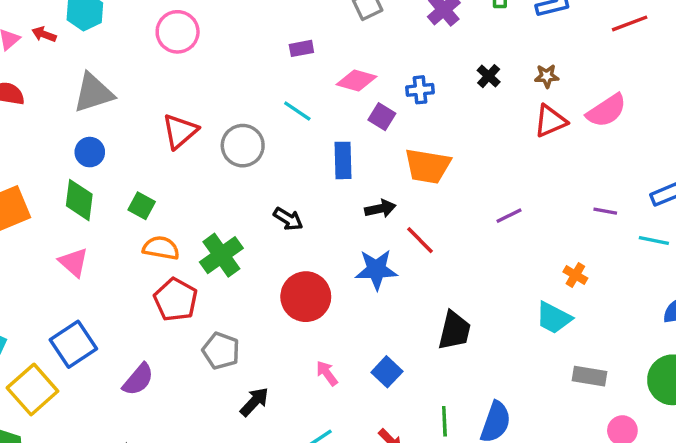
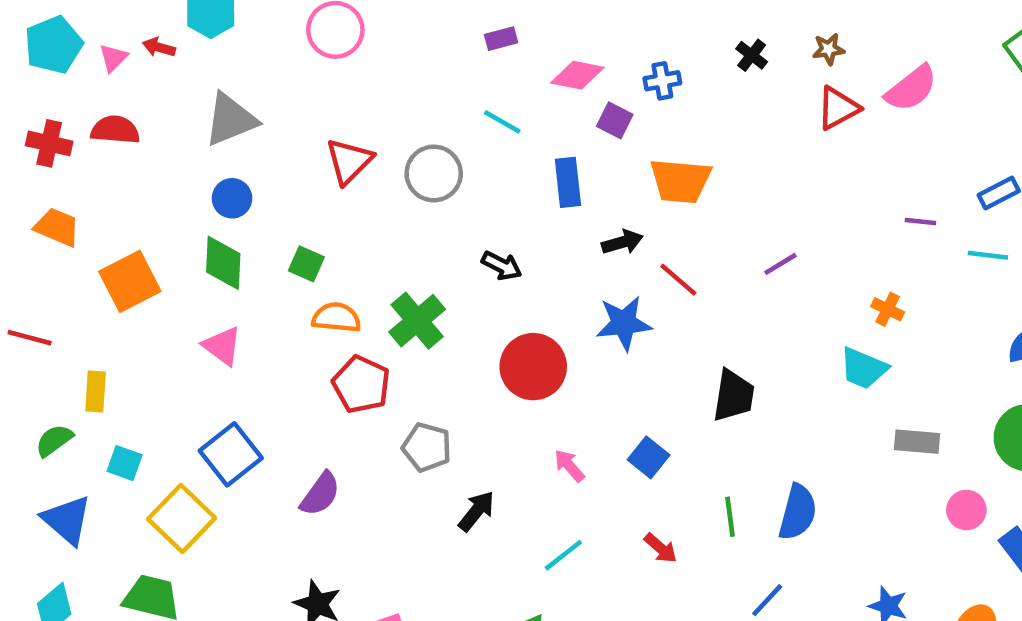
purple line: (509, 216) -> (781, 264), moved

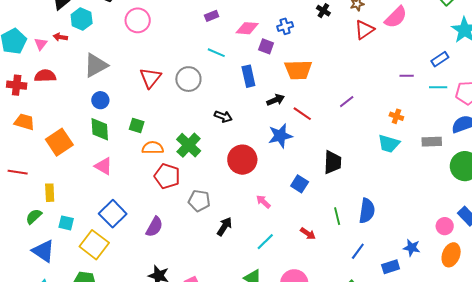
gray rectangle: (917, 442) -> (432, 142), moved
blue square: (649, 457) -> (300, 184), moved
pink circle: (966, 510) -> (445, 226), moved

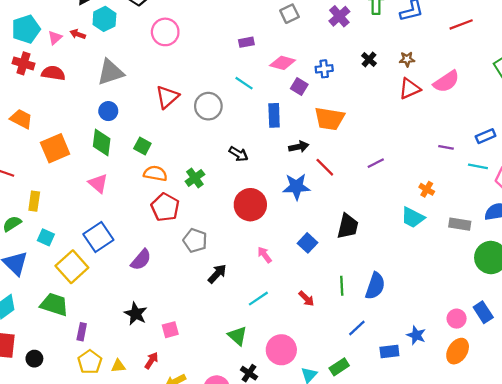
red cross: (17, 85) -> (23, 63), moved
green cross: (189, 145) -> (195, 178), size x0.7

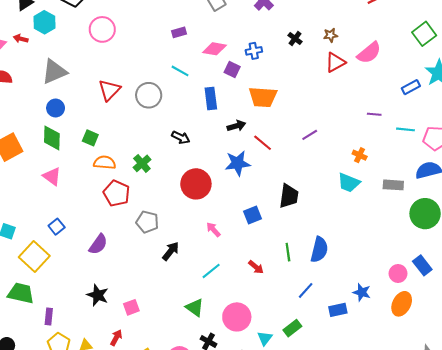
blue rectangle: (486, 136) -> (411, 87), moved
blue square: (98, 237) -> (57, 227), size x0.6
blue square: (308, 243) -> (253, 215), turned 30

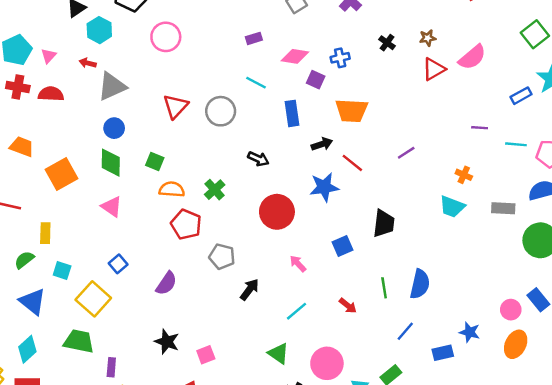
red arrow: (21, 39) -> (88, 63), moved

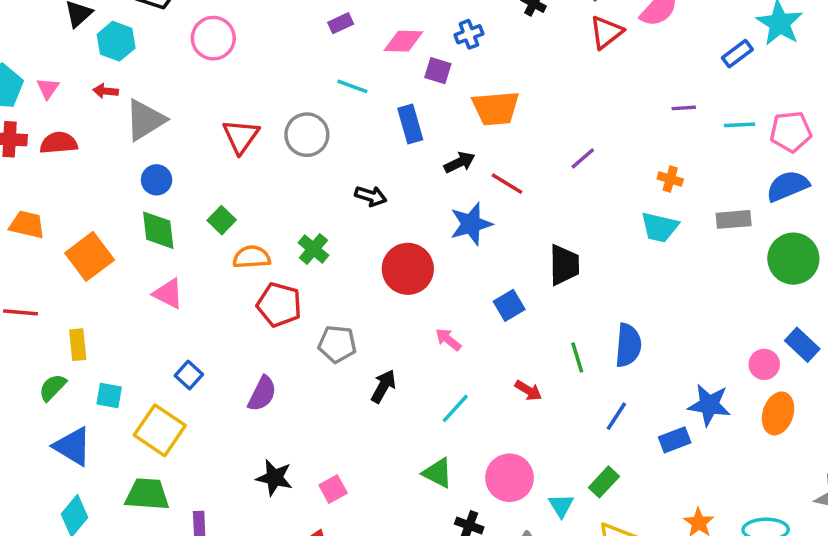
green square: (155, 162) -> (222, 220), turned 30
blue star: (470, 332) -> (709, 405), size x1.4

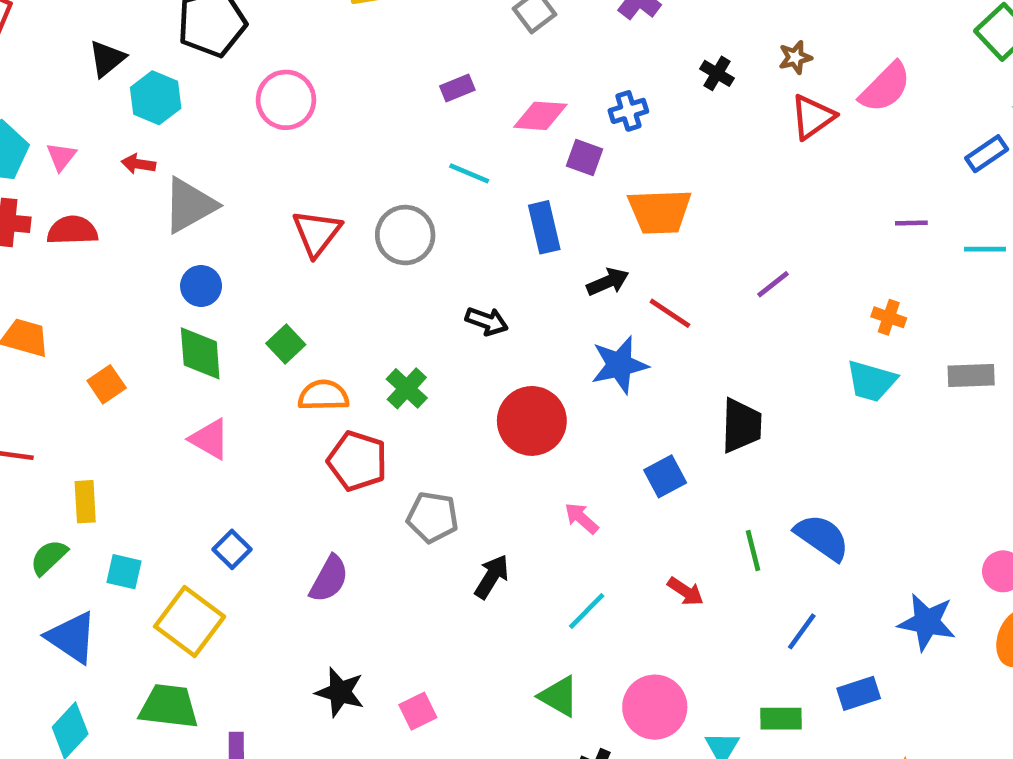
orange square: (90, 256) -> (107, 384), size x0.6
blue semicircle: (628, 345) -> (822, 537), turned -63
blue rectangle: (675, 440) -> (859, 693), moved
green rectangle: (604, 482) -> (781, 719), turned 44

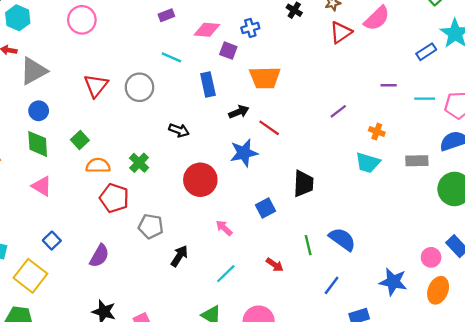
purple line: (773, 284) -> (338, 111), moved

